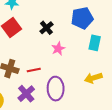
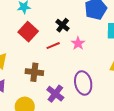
red line: (34, 70) -> (53, 46), moved

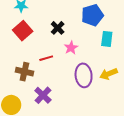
red line: (53, 46) -> (46, 58), moved
purple ellipse: (83, 83) -> (84, 75), moved

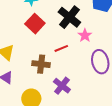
black cross: (58, 28) -> (69, 17), size x1.6

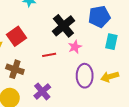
red square: (35, 24) -> (17, 36), moved
brown cross: (41, 64) -> (15, 69), moved

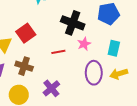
black cross: (63, 26) -> (73, 23), turned -30
cyan rectangle: (111, 42) -> (114, 48), moved

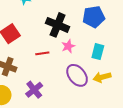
purple ellipse: (94, 73) -> (77, 75), turned -40

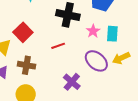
pink star: (68, 46) -> (93, 31), moved
purple cross: (34, 90) -> (72, 82), moved

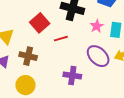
red square: (23, 32) -> (40, 23), moved
purple cross: (72, 82) -> (72, 75), turned -36

